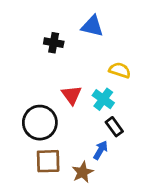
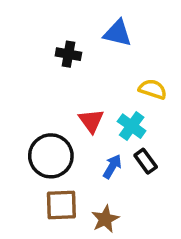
blue arrow: (101, 150) -> (112, 166), moved

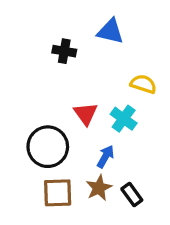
black rectangle: (146, 161) -> (132, 194), moved
brown star: (105, 219) -> (99, 188), moved

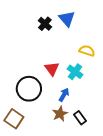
blue triangle: (110, 31) -> (67, 19), turned 36
black cross: (64, 51) -> (45, 24), moved, turned 32
brown square: (58, 193) -> (14, 119), moved, turned 36

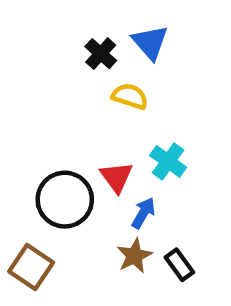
yellow semicircle: (87, 51) -> (130, 96), moved
red triangle: (52, 69) -> (116, 177), moved

